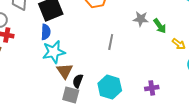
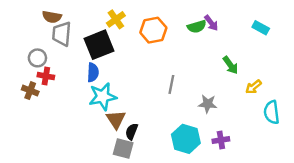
gray star: (141, 19) -> (208, 104), moved
yellow arrow: (179, 44) -> (253, 87), turned 104
cyan hexagon: (110, 87) -> (186, 139), moved

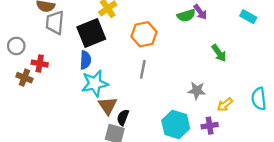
orange hexagon: (153, 30) -> (144, 34), moved
gray circle: (37, 58) -> (16, 46), moved
gray line: (171, 84) -> (143, 69), moved
yellow arrow: (253, 87) -> (225, 105), moved

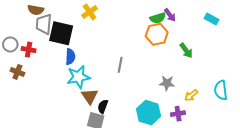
black square: (91, 33) -> (61, 33), moved, turned 35
orange hexagon: (144, 34) -> (157, 34), moved
red cross: (40, 64) -> (29, 50), moved

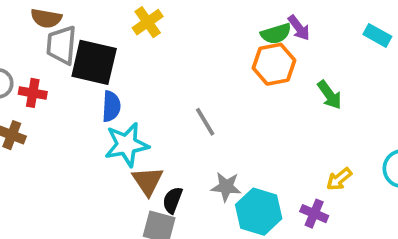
gray line: (120, 65) -> (205, 122), turned -42
gray star: (167, 83) -> (226, 187), moved
purple cross: (178, 114) -> (314, 214), turned 32

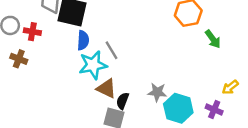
green arrow: (330, 95) -> (213, 39), moved
gray line: (205, 122) -> (111, 50), moved
brown triangle: (148, 181) -> (107, 88), turned -30

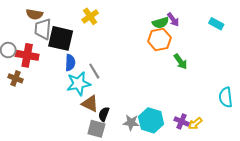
red cross: (32, 32) -> (27, 55), size x1.5
yellow arrow: (230, 87) -> (195, 124), moved
gray star: (157, 92) -> (131, 123), moved

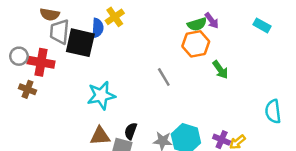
blue semicircle: (70, 63) -> (98, 28), moved
gray line: (94, 71) -> (164, 77), moved
brown triangle: (90, 104) -> (100, 136), moved, turned -30

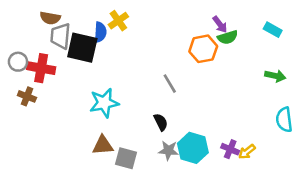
green semicircle: (197, 24) -> (228, 37), moved
green arrow: (220, 70) -> (275, 76), moved, turned -42
black semicircle: (131, 131) -> (161, 122), moved, turned 133

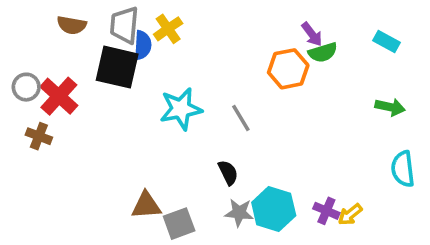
gray trapezoid: (60, 36) -> (124, 25), moved
red cross: (41, 68) -> (59, 96), turned 32
cyan star: (104, 103) -> (181, 109), moved
gray square: (126, 158) -> (179, 224), turned -35

